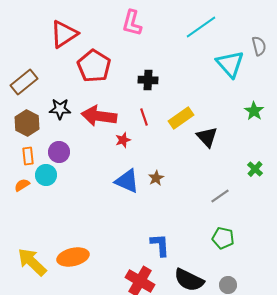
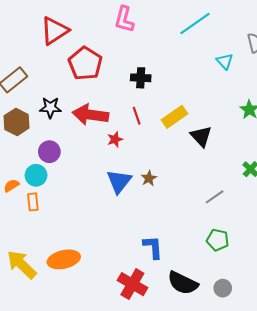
cyan triangle: (230, 64) -> (225, 61), size x0.6
orange rectangle: (28, 156) -> (33, 202), moved
blue triangle: (127, 181) -> (119, 181), turned 44

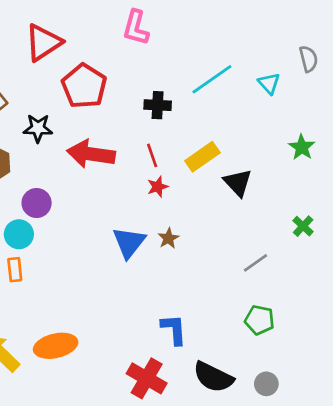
cyan line: (195, 23) -> (212, 79), moved
black star: (50, 108) -> (38, 128), moved
red star: (115, 139) -> (158, 187), moved

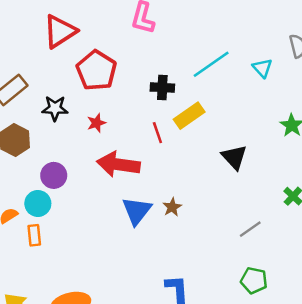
red arrow: (91, 154) -> (118, 164), moved
yellow rectangle: (202, 157) -> (189, 116), moved
red star: (158, 187) -> (96, 123), moved

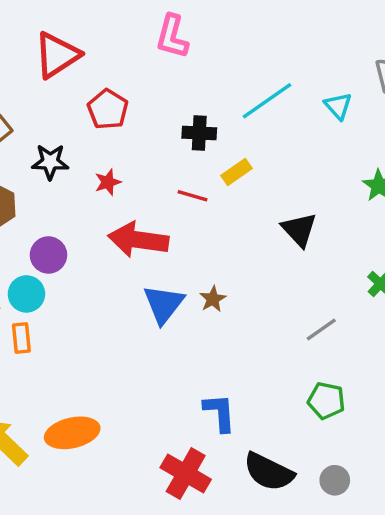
red pentagon: (96, 70) -> (108, 109), size x0.7
yellow rectangle: (189, 116) -> (237, 172), size x0.7
red line: (157, 133) -> (192, 196), turned -55

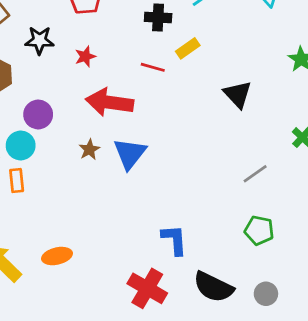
brown star: (213, 299) -> (89, 150), moved
orange ellipse: (72, 433) -> (57, 256), size x0.7

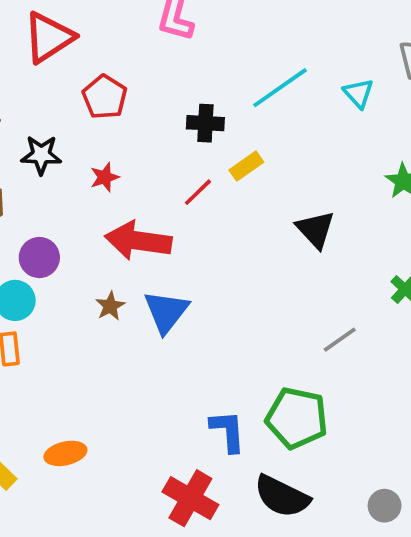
red line: (153, 67) -> (198, 192), turned -60
green pentagon: (259, 230) -> (297, 418), moved, size x1.5
gray circle: (266, 294) -> (385, 506), moved

